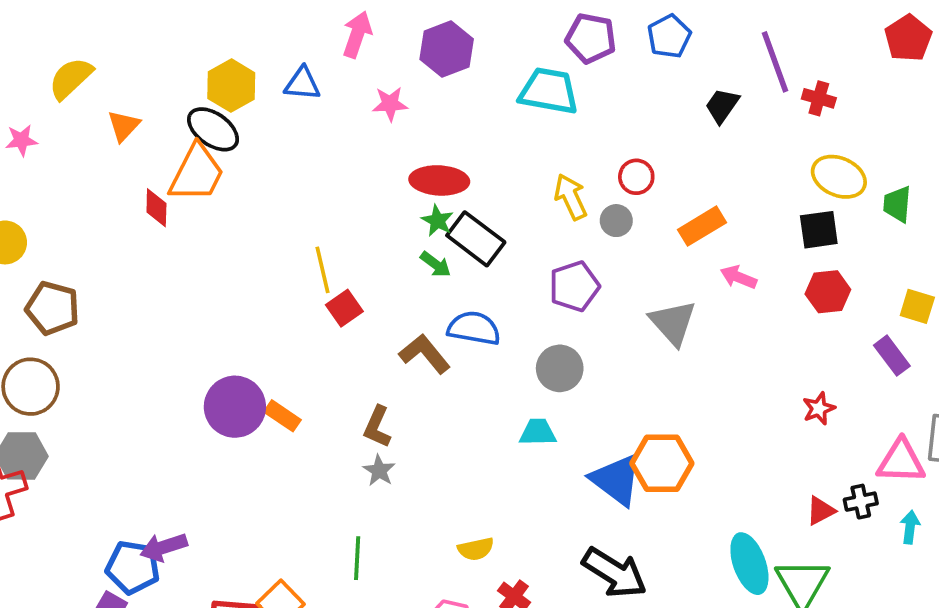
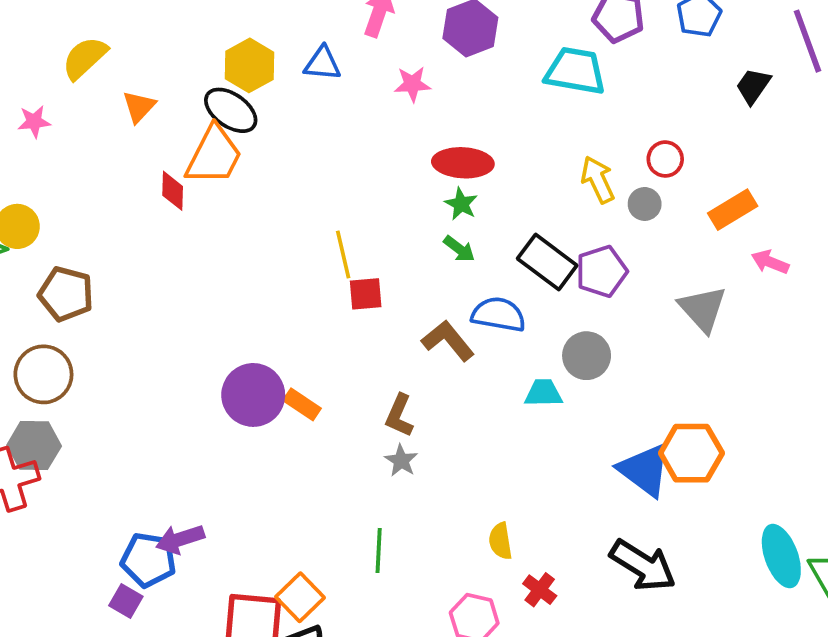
black rectangle: (476, 239) -> (547, 262), moved
red square: (344, 308) -> (366, 294), turned 30
cyan trapezoid: (538, 432) -> (543, 393), moved
yellow semicircle: (476, 549) -> (500, 541), turned 93

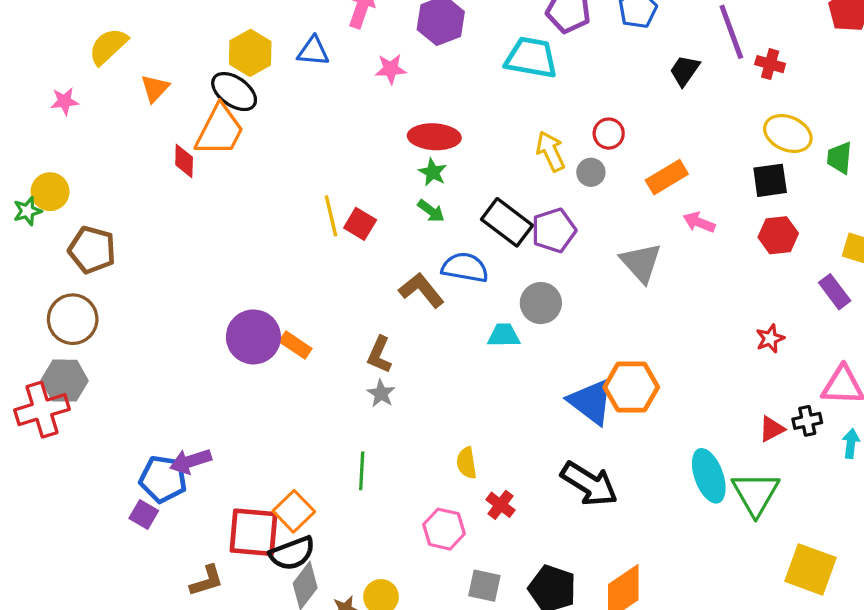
red square: (366, 294) -> (360, 224), moved, turned 36

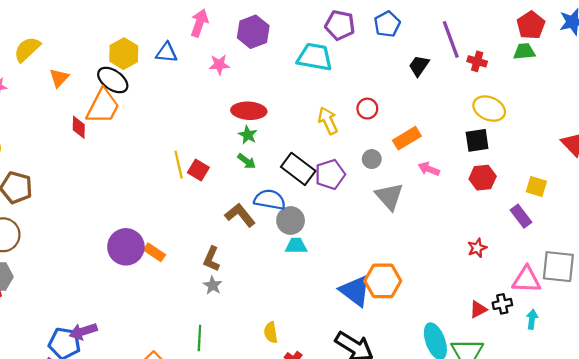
green trapezoid: (840, 158) -> (524, 51), moved, turned 80
gray circle: (591, 172) -> (372, 159), moved
gray circle: (541, 303) -> (291, 220), moved

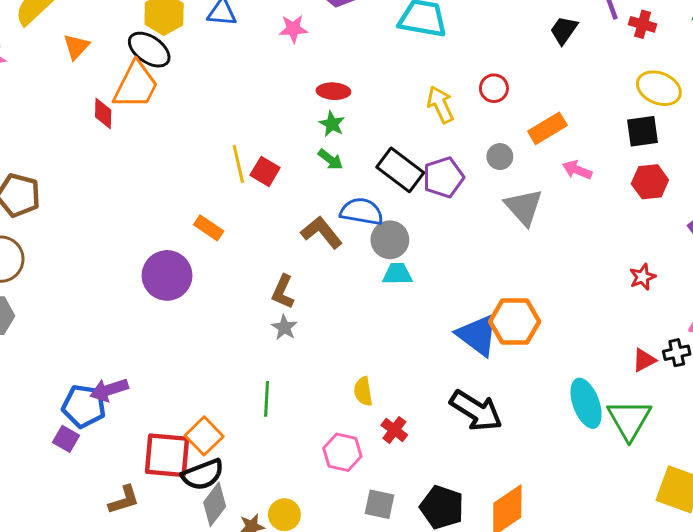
red ellipse: (249, 111) -> (333, 91), size x0.7
orange rectangle: (154, 252) -> (209, 228), moved

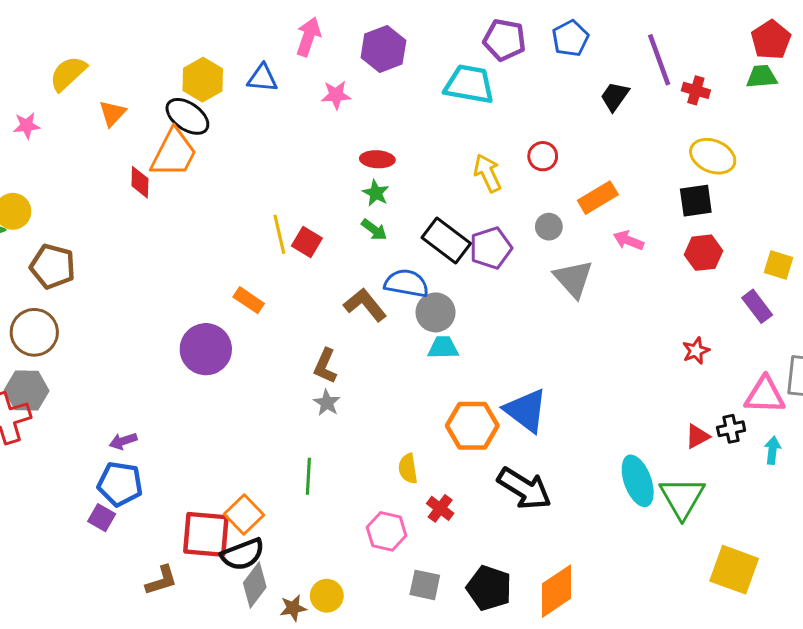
orange hexagon: (515, 322) -> (472, 426), moved
purple arrow: (109, 390) -> (123, 441), moved, size x0.7

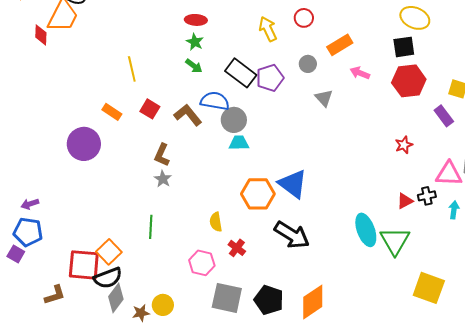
red square: (307, 242) -> (150, 109), moved
red hexagon: (704, 253) -> (409, 81), size x1.4
gray triangle: (573, 279) -> (324, 98), size x0.7
gray square: (425, 585) -> (227, 298), size x1.5

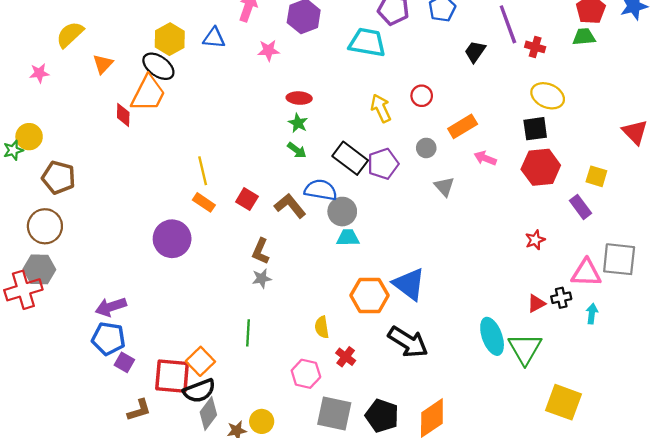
yellow line: (132, 69) -> (203, 171), moved
gray star: (163, 179) -> (262, 278), turned 30
purple arrow: (30, 204) -> (111, 307), size x1.5
purple square: (16, 254) -> (124, 362), moved

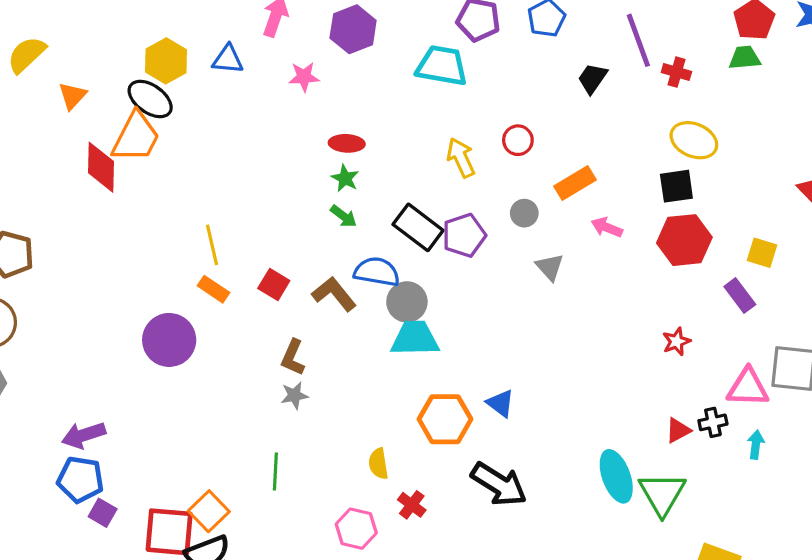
red diamond: (123, 115) -> (101, 167), size x1.5
cyan trapezoid: (348, 238) -> (415, 338), size x1.5
blue triangle: (409, 284) -> (500, 403), size x0.6

